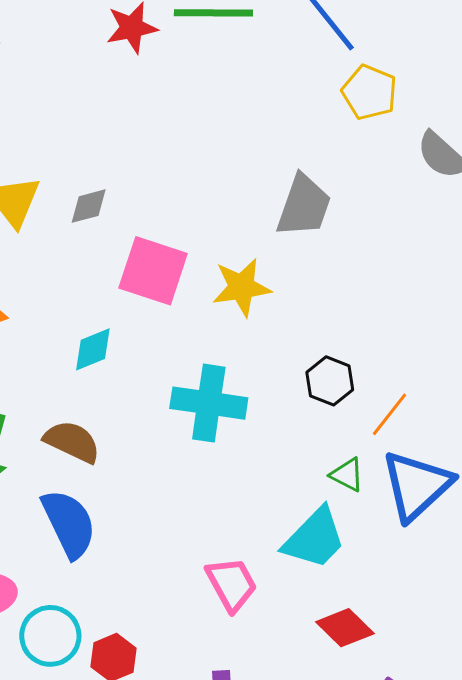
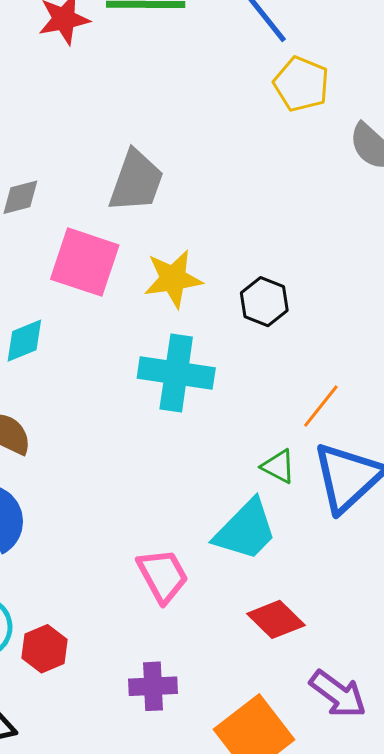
gray trapezoid: (304, 206) -> (136, 181), moved
black hexagon: (330, 381) -> (264, 302), moved
cyan cross: (209, 403) -> (176, 373), moved

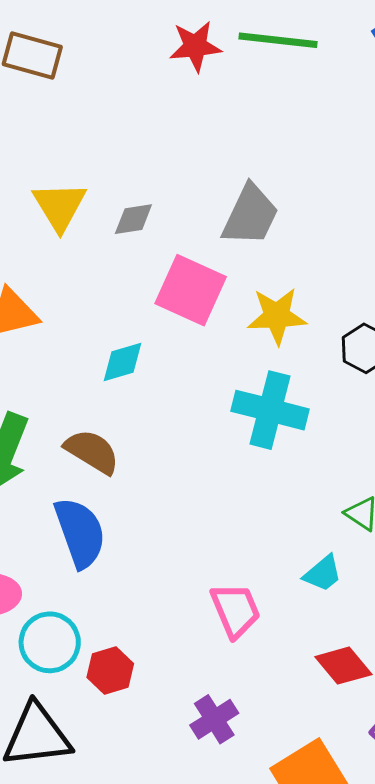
cyan trapezoid: (246, 530) -> (323, 574), size x0.6
purple cross: (153, 686) -> (214, 719), turned -36

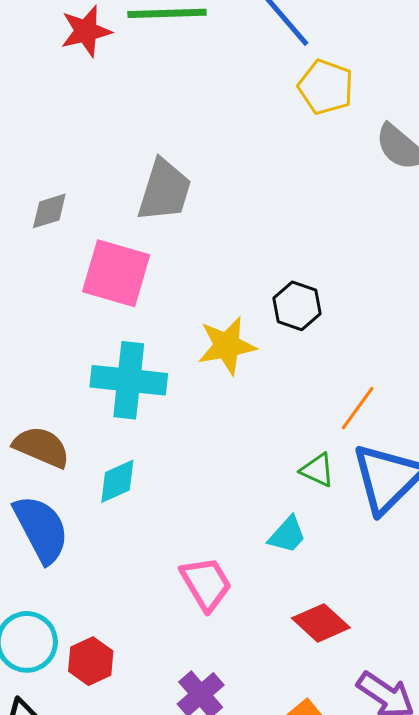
yellow star: (277, 316) -> (227, 346), moved
cyan diamond: (122, 362) -> (117, 481), moved
cyan cross: (270, 410) -> (129, 380), moved

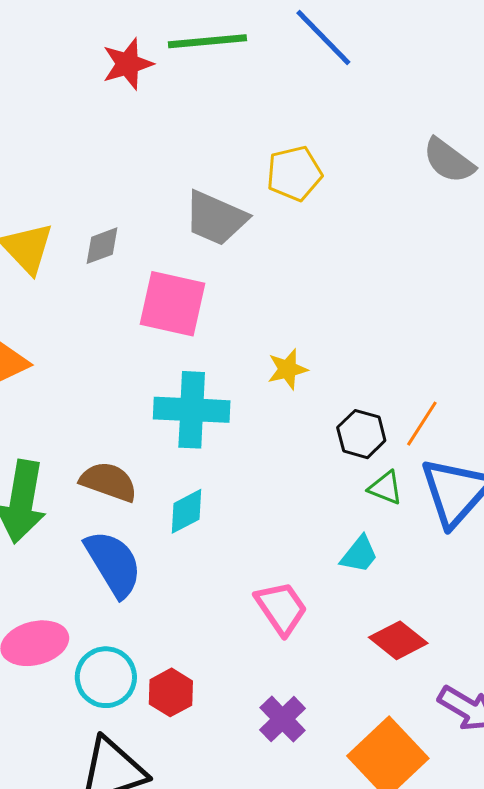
yellow pentagon: (326, 87) -> (294, 174), moved, turned -30
gray trapezoid: (164, 190) -> (216, 218), turned 100
black hexagon: (297, 306) -> (361, 434), moved
yellow star: (227, 346) -> (287, 369), size x0.7

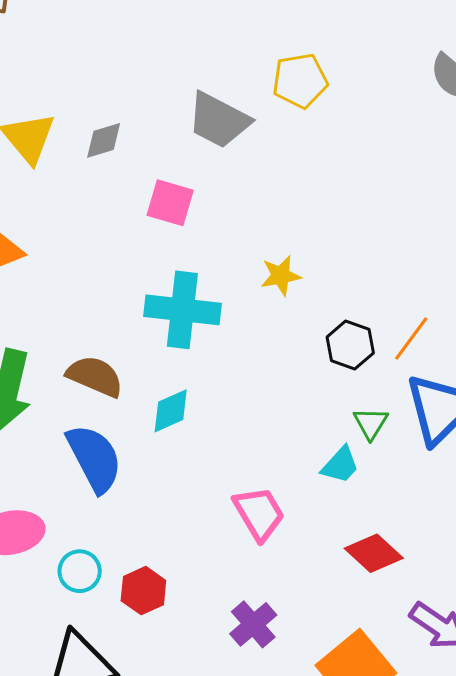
pink square: (172, 304) -> (170, 203), size x0.7
green triangle: (385, 488) -> (371, 423), moved, turned 36
cyan circle: (106, 677) -> (80, 571), size x0.7

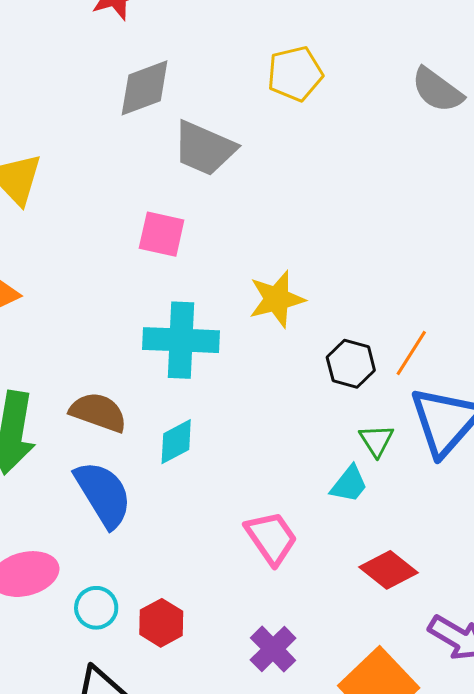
yellow pentagon: (300, 81) -> (295, 74), moved
gray diamond: (104, 140) -> (145, 88), moved, size x1.5
yellow star: (281, 276) -> (277, 299), size x1.4

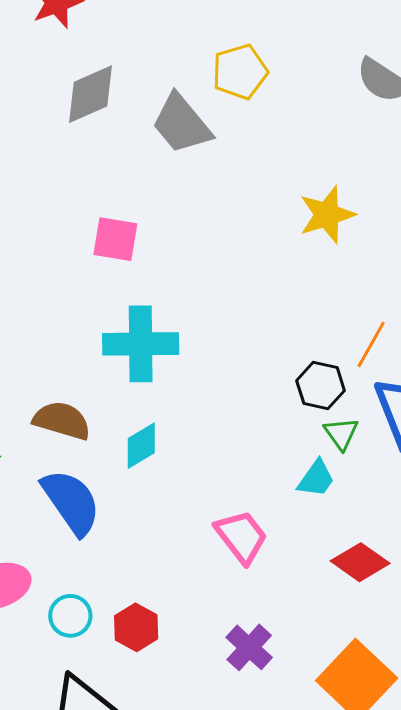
gray trapezoid: (204, 148) -> (182, 124), moved, turned 30
yellow star: (277, 299) -> (327, 215), moved
black hexagon: (351, 364) -> (321, 386), moved

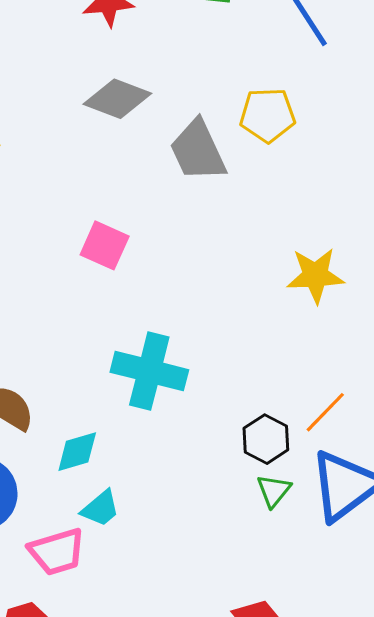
gray diamond: (91, 94) -> (117, 99), turned 30
cyan cross: (141, 344) -> (149, 371), moved
cyan trapezoid: (316, 479) -> (100, 508), moved
pink trapezoid: (241, 537) -> (57, 552), moved, turned 96

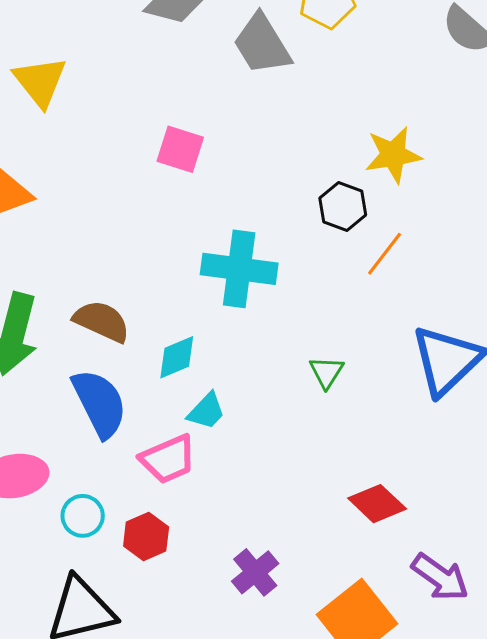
orange line: (325, 412) -> (385, 254), moved
black hexagon: (266, 439) -> (343, 207), moved
green triangle: (274, 491) -> (326, 372), moved

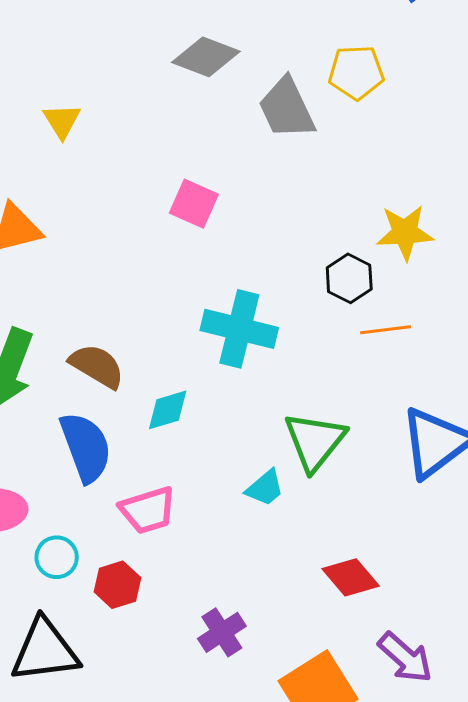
yellow triangle: (40, 82) -> (62, 121), size x0.7
orange line: (385, 254) -> (386, 330), turned 39
green triangle: (326, 372) -> (315, 441), size x1.8
cyan trapezoid: (206, 411) -> (265, 488), moved

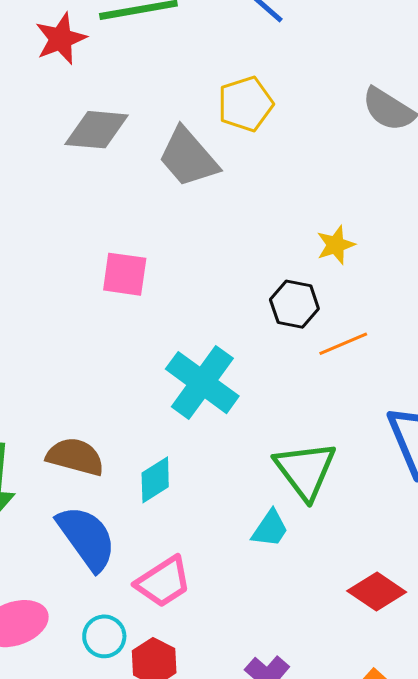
yellow star: (405, 233) -> (336, 245), size x0.7
cyan cross: (239, 329) -> (202, 383), turned 38
cyan circle: (57, 557) -> (104, 636), moved

